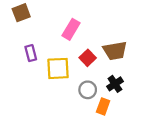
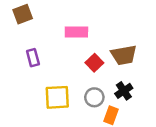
pink rectangle: (71, 29) -> (76, 32), turned 60
yellow square: (58, 68) -> (57, 97), moved

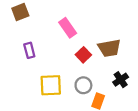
pink rectangle: (76, 32) -> (68, 28), turned 54
black cross: (124, 91) -> (121, 80), moved

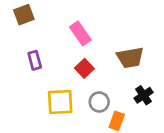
red square: (83, 55) -> (84, 68), moved

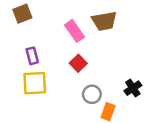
brown trapezoid: (130, 58) -> (104, 21), moved
yellow square: (60, 102) -> (35, 83), moved

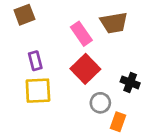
red square: (78, 63) -> (85, 69), size x1.5
black cross: (133, 88) -> (130, 82), moved, turned -35

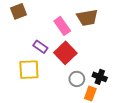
purple rectangle: (35, 61) -> (40, 47), moved, turned -40
black cross: (130, 82) -> (100, 77), moved

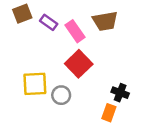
purple rectangle: (40, 47) -> (49, 22), moved
gray circle: (77, 79) -> (61, 95), moved

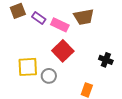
pink rectangle: (75, 31) -> (60, 25), turned -30
black cross: (120, 93) -> (106, 60), moved

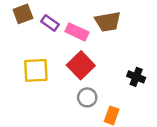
yellow square: (28, 67) -> (36, 70), moved
gray circle: (49, 76) -> (87, 97), moved

